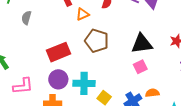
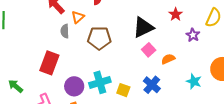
gray semicircle: (26, 18) -> (65, 31), moved
red rectangle: (59, 52) -> (49, 63), moved, turned -30
orange semicircle: (152, 93) -> (168, 59), moved

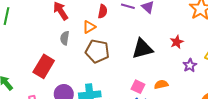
orange triangle: (78, 17) -> (89, 27), moved
pink square: (149, 50) -> (138, 87), moved, turned -32

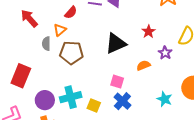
red semicircle: (103, 11) -> (71, 13), turned 40
gray semicircle: (65, 38) -> (46, 44), moved
orange semicircle: (161, 84) -> (143, 65), moved

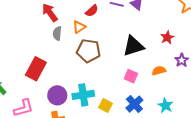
gray semicircle: (46, 44) -> (57, 33), moved
pink square: (117, 82) -> (131, 76), moved
cyan star: (165, 99) -> (165, 106), moved

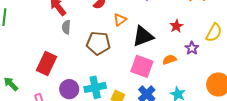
orange triangle: (79, 27) -> (120, 20), moved
pink square: (131, 76) -> (142, 66), size x1.6

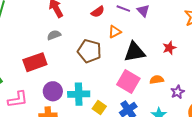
gray semicircle: (66, 27) -> (54, 35), moved, turned 56
purple star: (192, 48) -> (177, 92), moved
red rectangle: (47, 64) -> (35, 62), turned 35

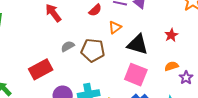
gray semicircle: (54, 35) -> (68, 46), moved
black triangle: (135, 52) -> (138, 44), turned 35
orange semicircle: (157, 80) -> (172, 66), moved

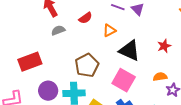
red semicircle: (95, 10) -> (86, 18), moved
gray semicircle: (68, 46) -> (58, 30), moved
brown pentagon: (93, 50) -> (87, 65), moved, turned 30

